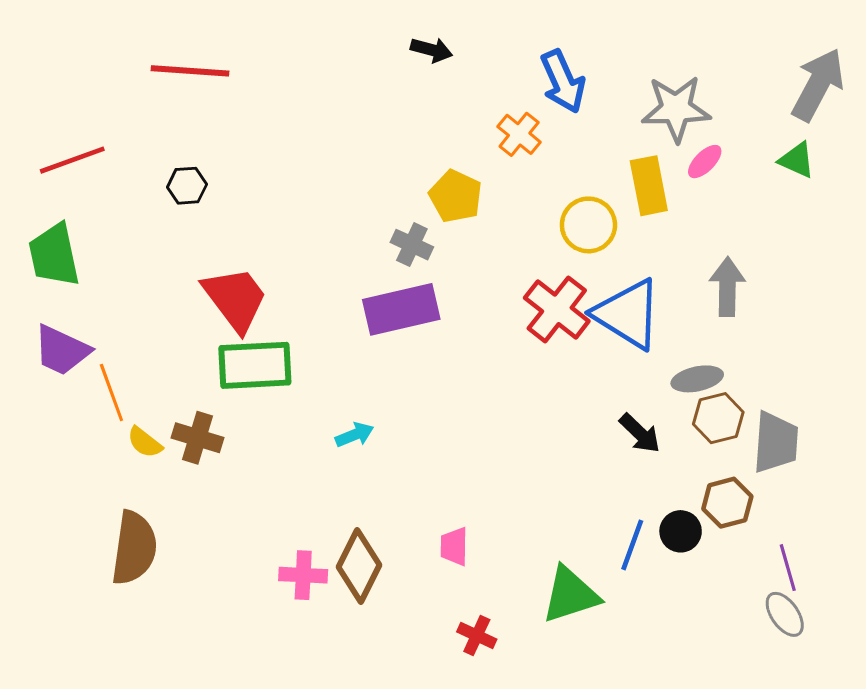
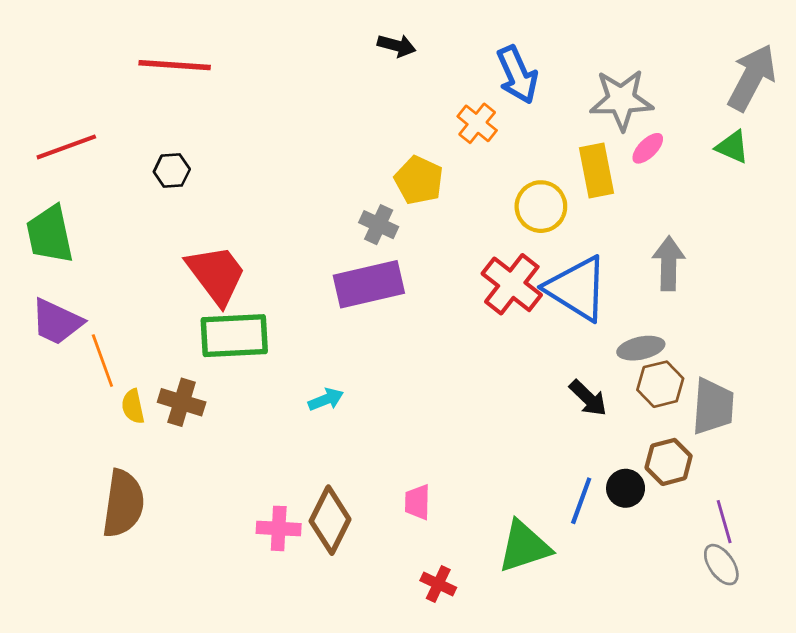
yellow semicircle: (145, 442) -> (133, 406), turned 40

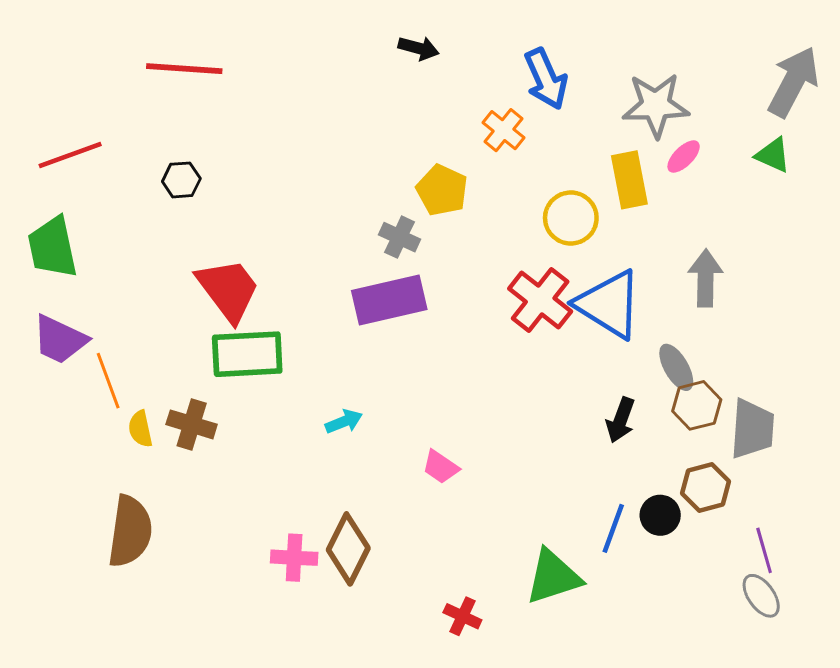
gray ellipse: (641, 348) -> (676, 367), turned 72
black arrow: (588, 398) -> (621, 420), turned 66
pink trapezoid: (417, 502) -> (440, 467), moved, turned -57

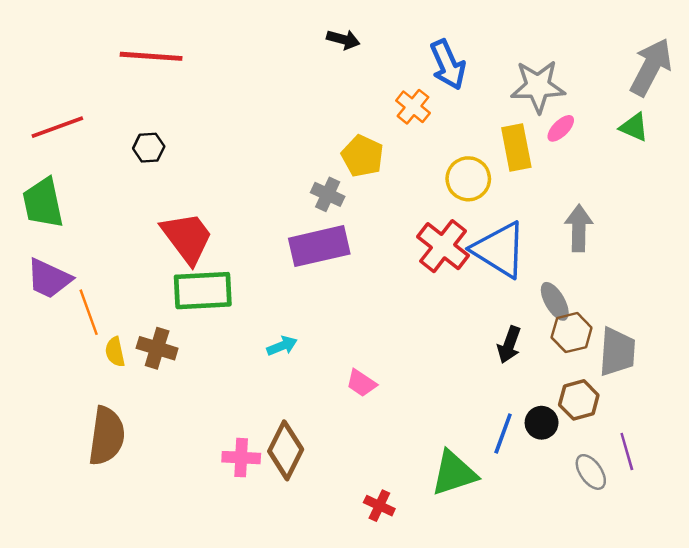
gray ellipse: (761, 596) -> (591, 472), moved

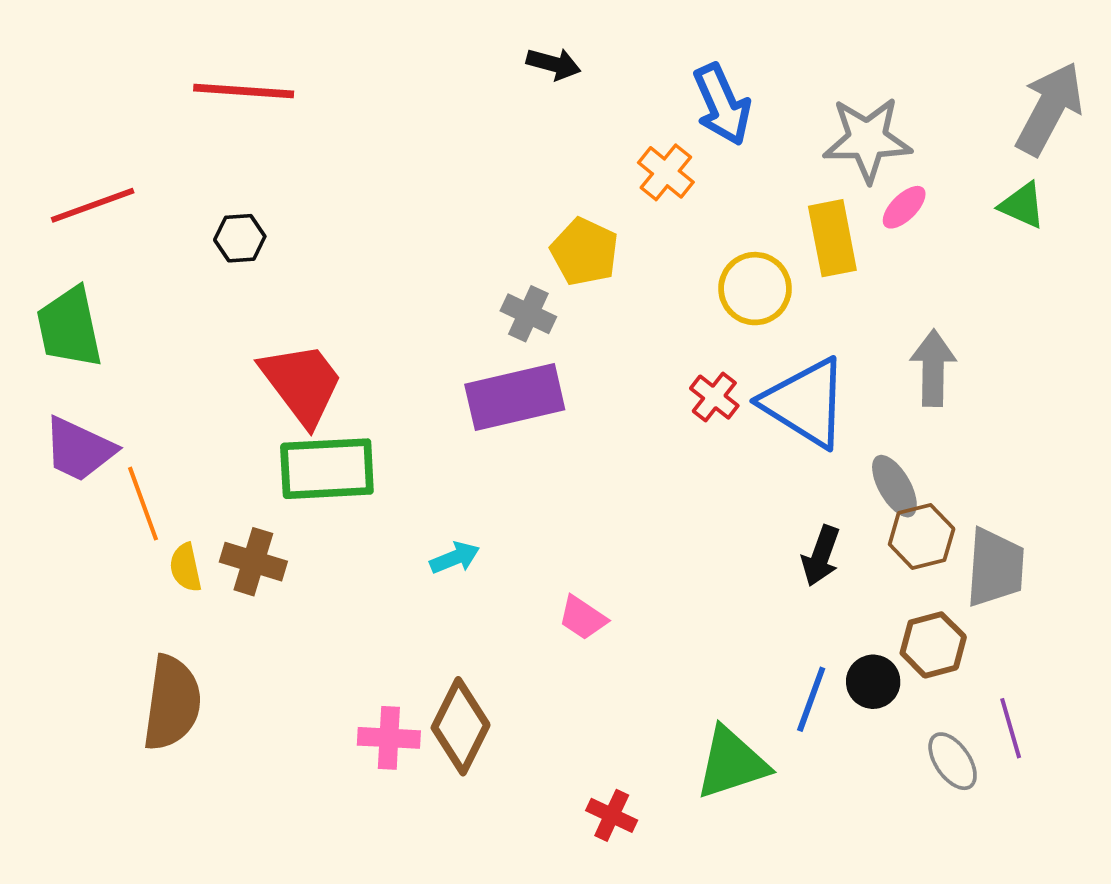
red cross: (443, 246) -> (714, 397), size x0.6

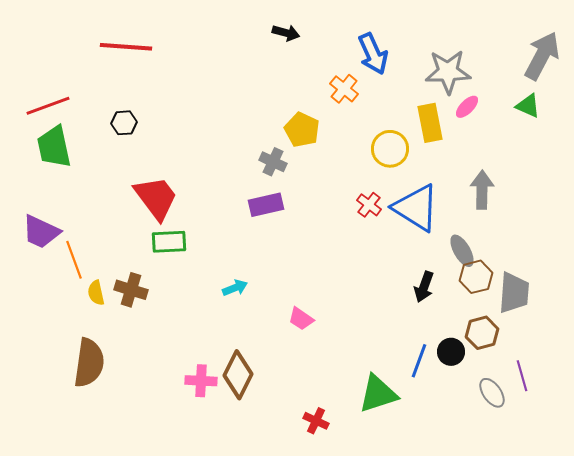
green trapezoid: (69, 327) -> (54, 147), moved
purple rectangle: (515, 397) -> (266, 205), size x0.7
green rectangle: (327, 469) -> (169, 242), size x0.7

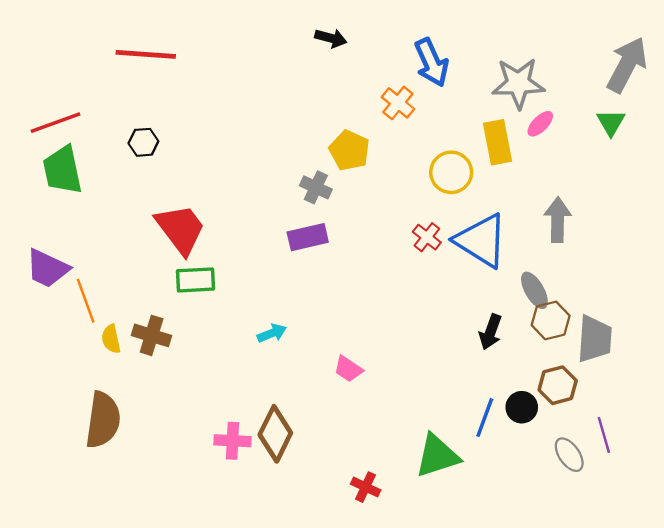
green triangle: (528, 106) -> (611, 123), turned 36

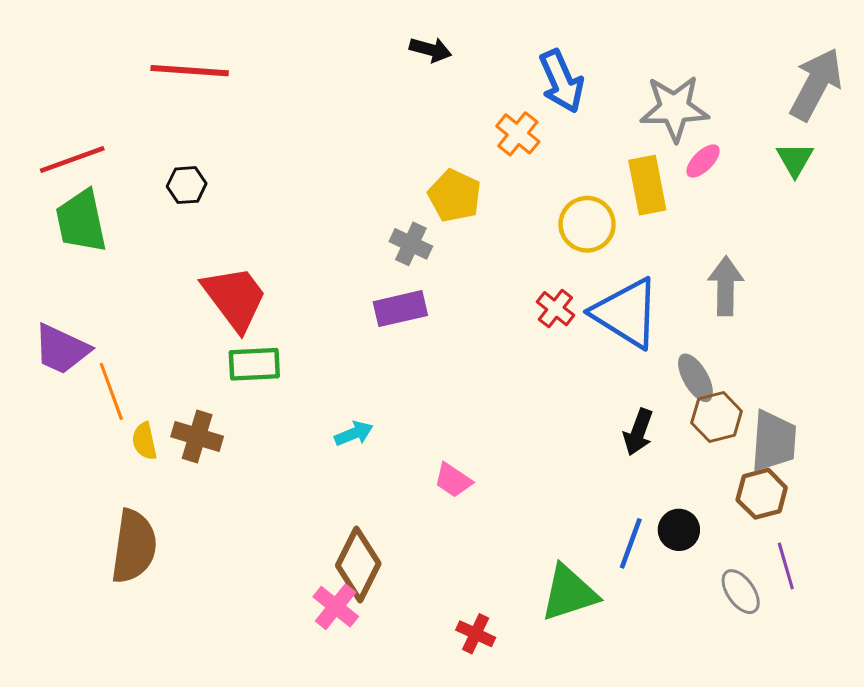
brown hexagon: (558, 385) -> (762, 494), moved
pink cross: (233, 441) -> (336, 607), moved, turned 36

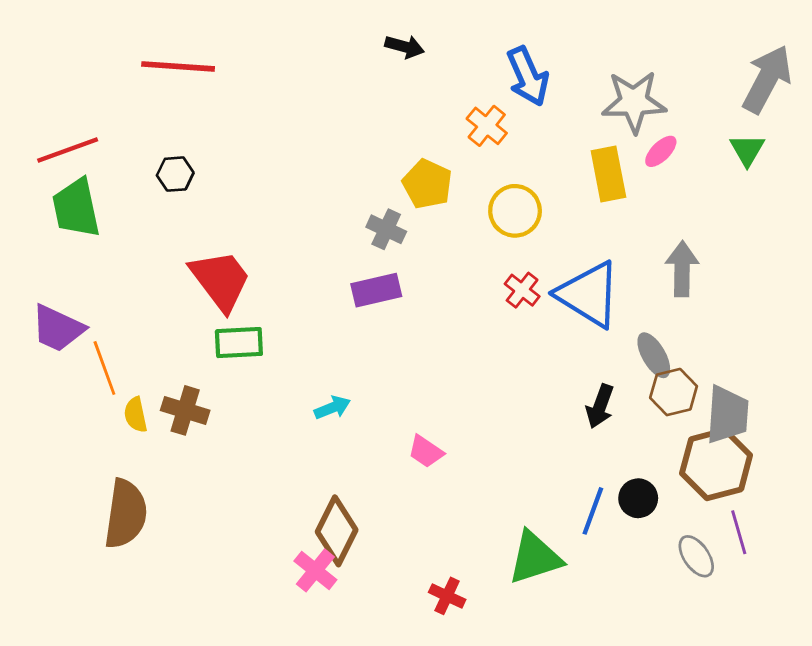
yellow circle: (587, 224) -> (515, 211), moved
brown hexagon: (762, 494) -> (716, 464), size x1.5

